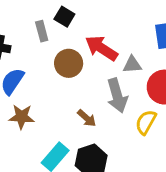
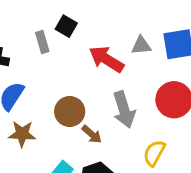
brown circle: (69, 63) -> (70, 112), moved
gray triangle: (132, 65) -> (141, 45), moved
yellow semicircle: (146, 122) -> (154, 153), moved

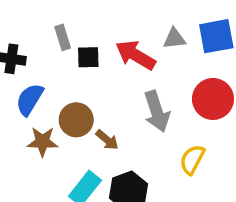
black square: (66, 26) -> (88, 57), moved, turned -30
brown circle: (70, 112) -> (76, 120), moved
brown arrow: (92, 134) -> (107, 140), moved

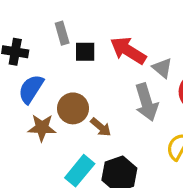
gray triangle: (174, 39) -> (162, 68), moved, turned 45

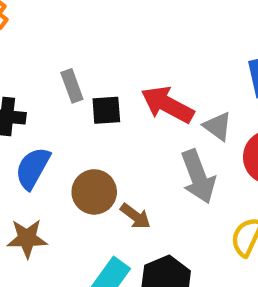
brown star: (42, 128) -> (27, 238), moved

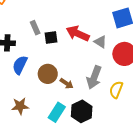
gray arrow: (198, 177) -> (94, 77), moved, turned 45
brown star: (27, 238) -> (20, 106), moved

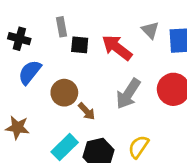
gray triangle: (100, 42) -> (150, 30), moved
gray arrow: (94, 77) -> (128, 94), moved
yellow semicircle: (116, 90) -> (138, 147), moved

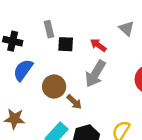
red arrow: (117, 48) -> (98, 45), size x0.6
gray arrow: (128, 94) -> (95, 74), moved

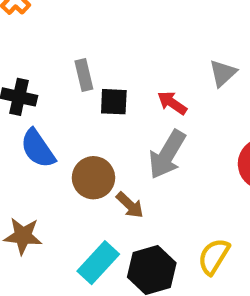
gray triangle: (126, 29) -> (223, 73), turned 35
blue semicircle: (23, 70) -> (38, 149), turned -70

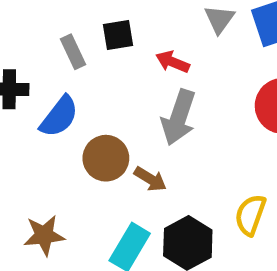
black square: (114, 102) -> (118, 35), moved
blue semicircle: (38, 149) -> (59, 117), moved, turned -96

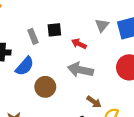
gray arrow: (179, 117) -> (80, 70), turned 80
brown arrow: (150, 179) -> (94, 102), moved

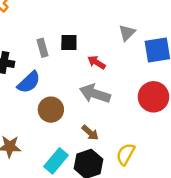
gray triangle: (102, 25) -> (127, 33), moved
brown arrow: (94, 102) -> (90, 133), moved

